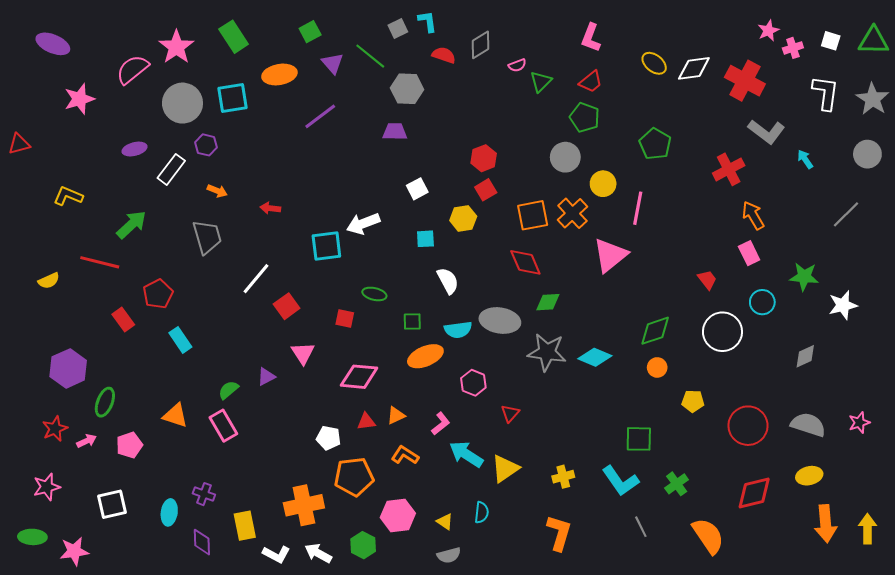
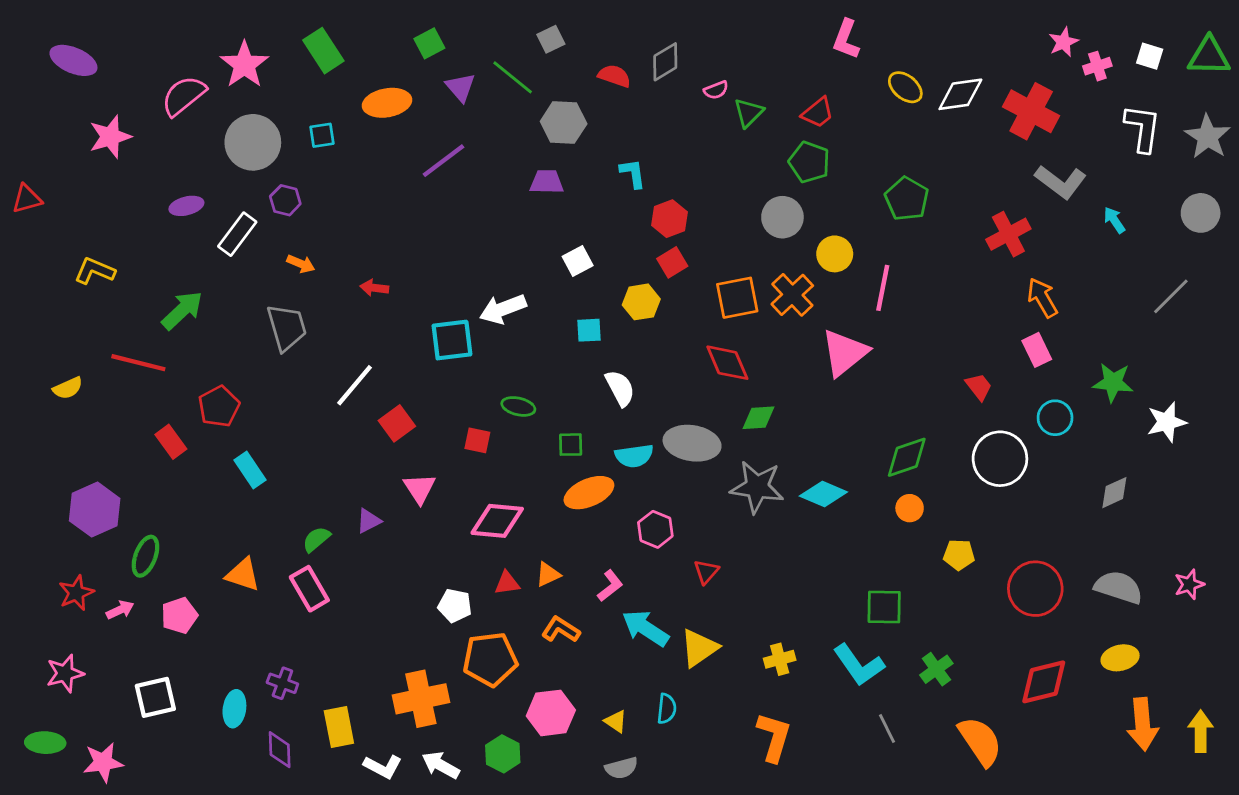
cyan L-shape: (427, 21) -> (633, 173), moved
pink L-shape: (591, 38) -> (846, 39), moved
cyan square: (232, 98) -> (322, 135), size x0.6

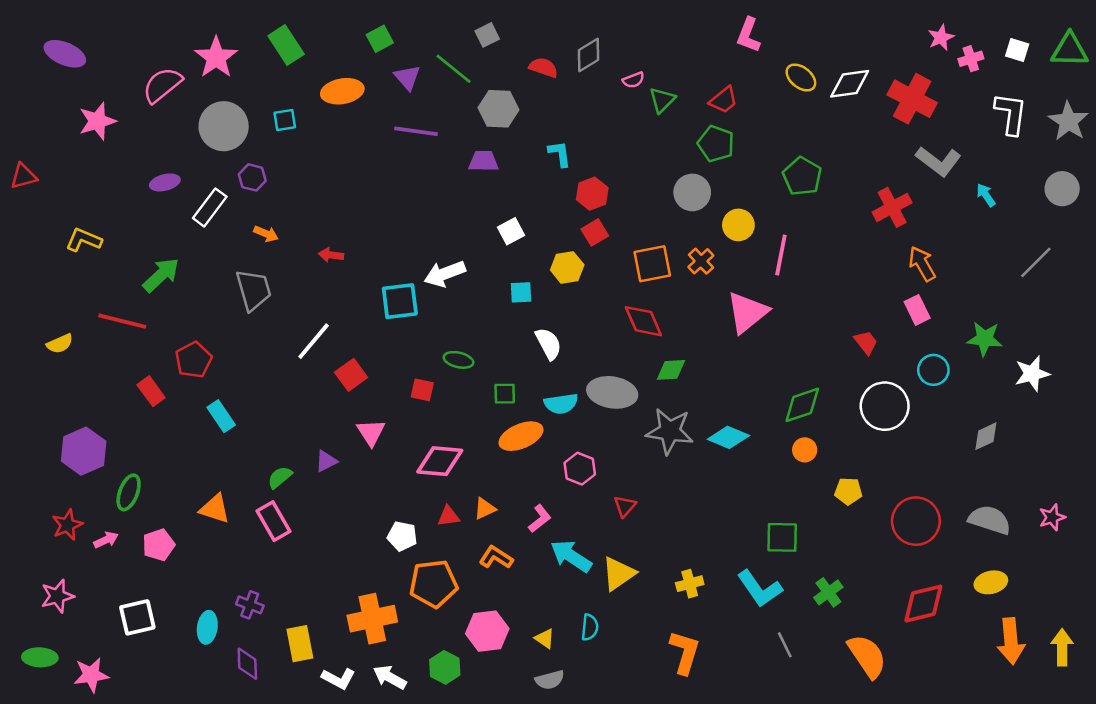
purple line: (443, 161) -> (416, 131), moved, turned 45
orange cross: (792, 295) -> (701, 261), size x0.7

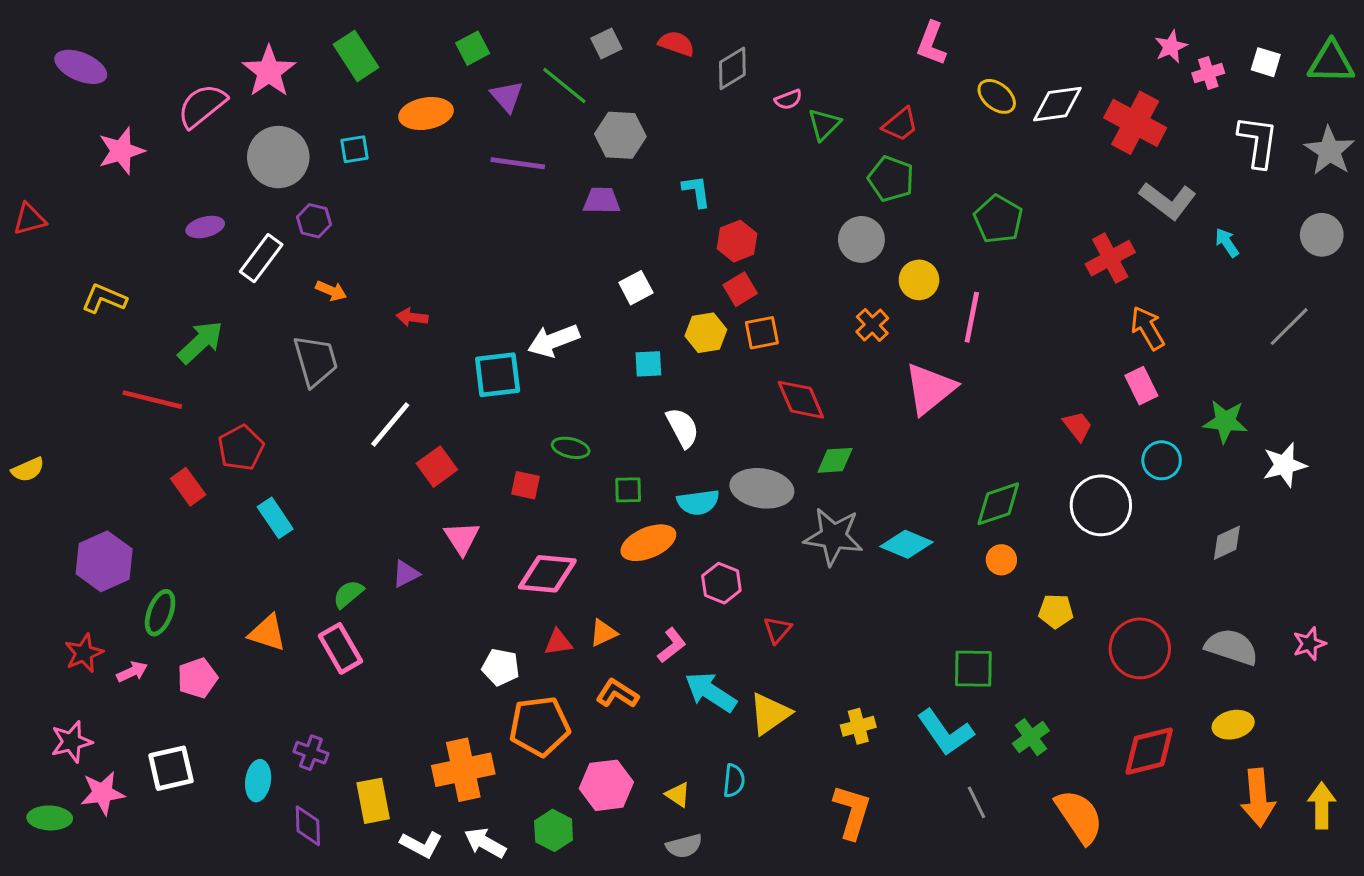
red semicircle: (543, 67) -> (676, 44), moved
orange square: (652, 264) -> (762, 333), moved, size x0.7
yellow semicircle: (60, 344) -> (28, 470), moved
pink star: (91, 675) -> (103, 793), moved

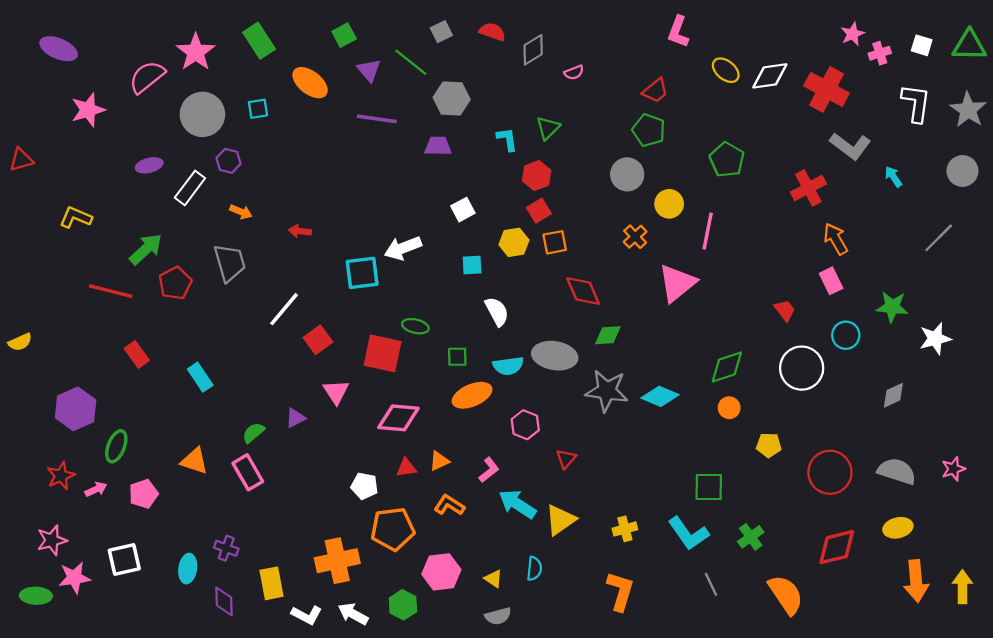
orange ellipse: (426, 113) -> (310, 83), turned 48
green triangle: (824, 124) -> (548, 128), moved
red pentagon: (241, 448) -> (175, 283), moved
red square: (526, 485) -> (383, 353), size x1.8

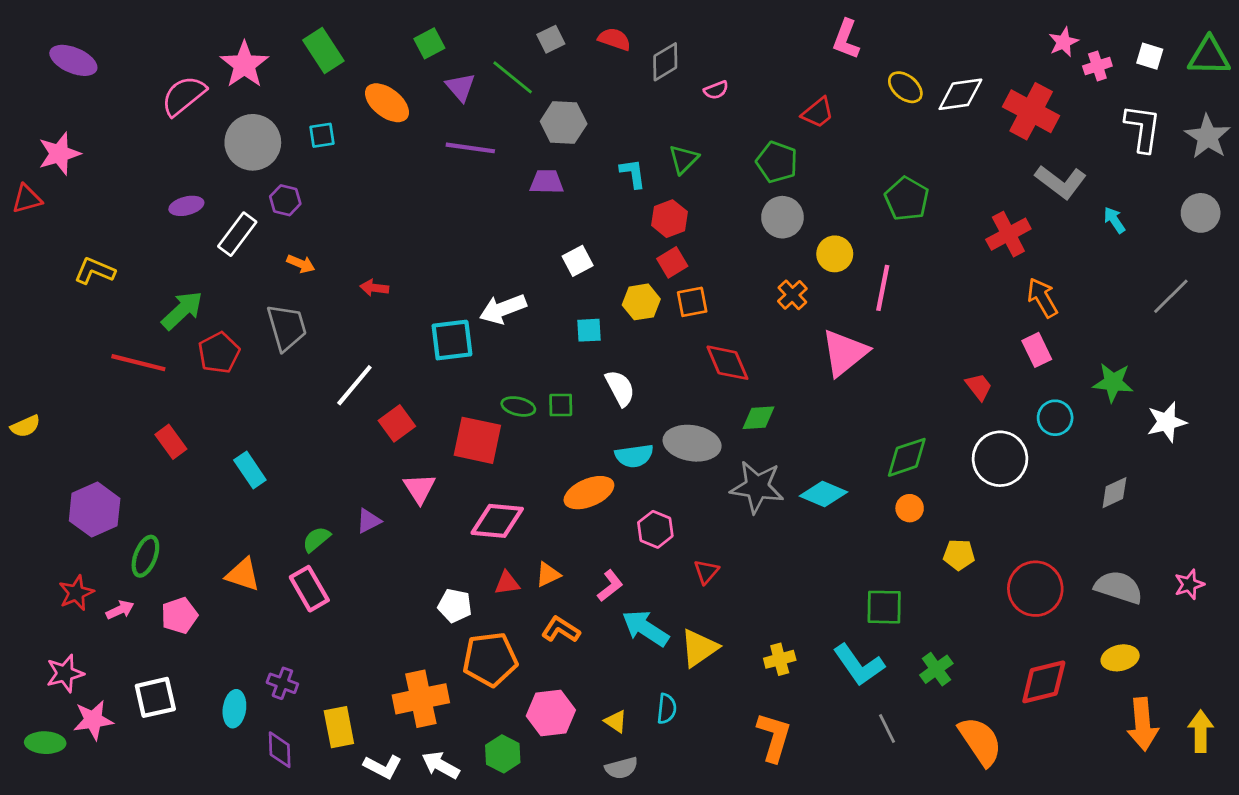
pink star: (88, 110) -> (59, 154), moved
green pentagon: (649, 130) -> (777, 162), moved
green square: (457, 357) -> (561, 405), moved

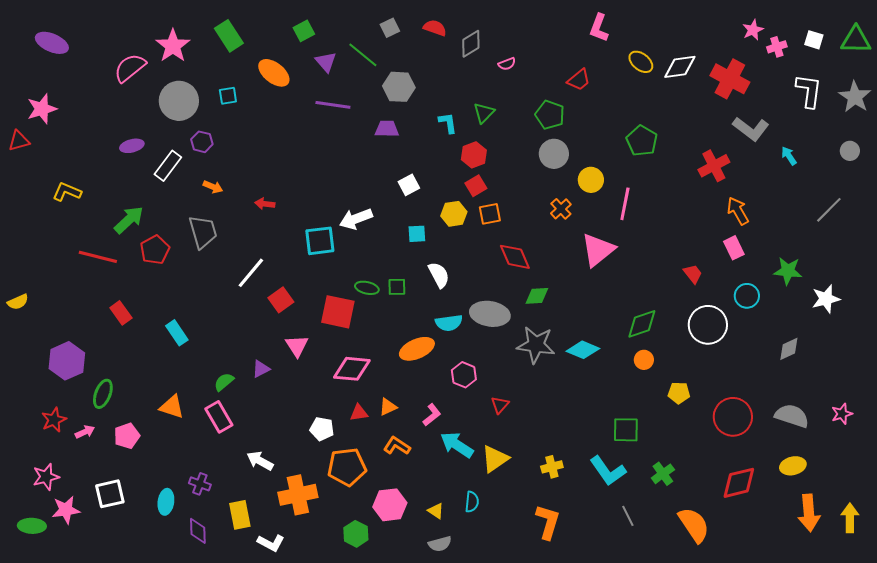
gray circle: (1201, 213) -> (850, 151), size x0.7
white arrow: (441, 765) -> (260, 461), moved

